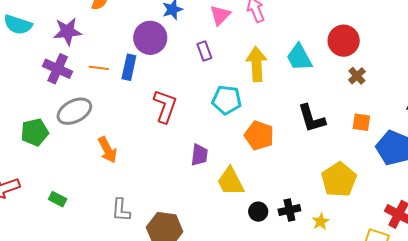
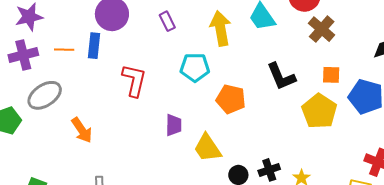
purple cross: (58, 69) -> (23, 55), turned -32
brown cross: (357, 76) -> (322, 29), size x1.5
yellow pentagon: (339, 180) -> (319, 111), moved

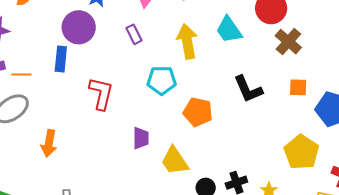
orange line: (64, 50) -> (21, 74), moved
yellow pentagon: (319, 111) -> (301, 152), moved
orange arrow: (82, 130) -> (49, 143), turned 44

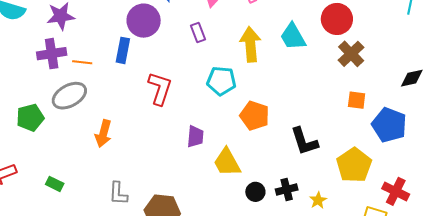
black L-shape: (248, 89) -> (304, 141), moved

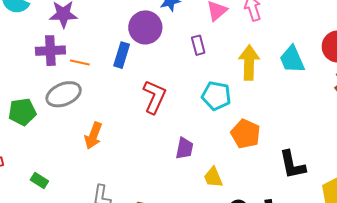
yellow trapezoid: (227, 162) -> (213, 177), size x0.7

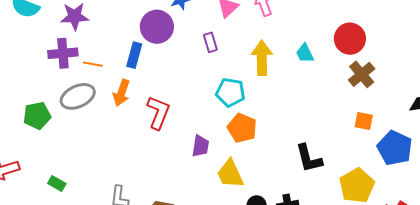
cyan trapezoid: (292, 59) -> (305, 53), size x0.7
red L-shape: (154, 97) -> (158, 113), moved
orange pentagon: (246, 134) -> (242, 128), moved
orange arrow: (93, 136) -> (121, 93), moved
yellow trapezoid: (213, 177) -> (230, 174), size x1.4

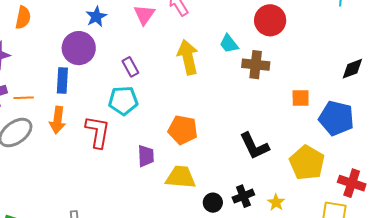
purple rectangle: (210, 42) -> (130, 67), moved
brown cross: (362, 74) -> (256, 65), moved, turned -32
cyan pentagon: (230, 92) -> (123, 101), moved
yellow trapezoid: (230, 174) -> (181, 177), turned 132

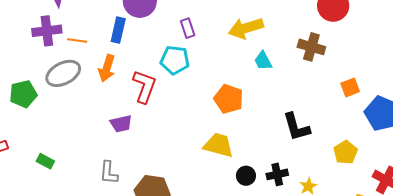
cyan trapezoid: (229, 44) -> (263, 61), moved
yellow arrow: (188, 57) -> (246, 28), turned -104
orange square: (301, 98) -> (350, 87), turned -30
purple trapezoid: (146, 156) -> (121, 124), moved, turned 70
yellow pentagon: (307, 163) -> (345, 152), size x0.7

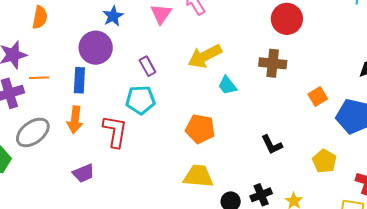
orange line: (77, 40) -> (39, 78), moved
purple trapezoid: (121, 124) -> (84, 173), moved
black L-shape: (296, 127) -> (272, 145), size x0.7

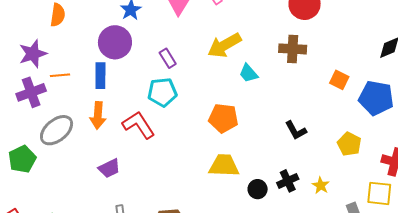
orange square: (318, 96) -> (339, 80), turned -30
red L-shape: (115, 131) -> (139, 125), turned -40

